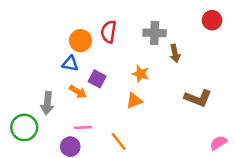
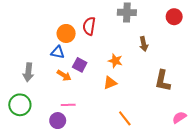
gray cross: (155, 33) -> (127, 12), moved
brown L-shape: (198, 98) -> (163, 81), turned 80
gray arrow: (47, 103) -> (28, 72), moved
orange line: (119, 142) -> (125, 118), moved

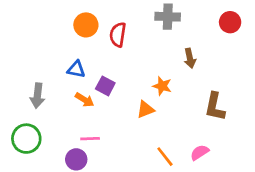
orange circle: (66, 33) -> (86, 25), moved
orange star: (115, 61) -> (162, 86), moved
pink semicircle: (179, 117) -> (200, 152), moved

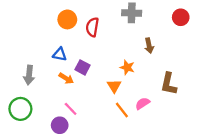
orange triangle: (146, 109) -> (114, 86), turned -40
pink line: (90, 139) -> (71, 109), turned 48
pink semicircle: (200, 152) -> (143, 103), moved
orange line: (165, 157) -> (122, 110), moved

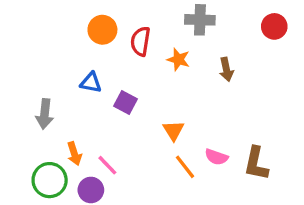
orange star: (127, 67) -> (178, 59), moved
orange arrow: (66, 78) -> (74, 154), moved, turned 40
brown L-shape: (169, 84) -> (256, 164), moved
pink semicircle: (143, 103) -> (216, 157), turned -128
green circle: (20, 109) -> (50, 180), moved

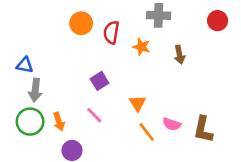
blue triangle: (91, 83) -> (25, 65), moved
purple square: (126, 102) -> (100, 81), turned 30
pink line: (107, 165) -> (94, 115), moved
green circle: (50, 180) -> (30, 122), moved

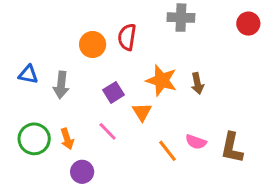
orange circle: (81, 23) -> (93, 44), moved
orange star: (141, 47) -> (161, 80), moved, size x1.5
brown arrow: (180, 55) -> (197, 83), moved
gray arrow: (35, 90) -> (61, 85), moved
orange triangle: (138, 103) -> (142, 112), moved

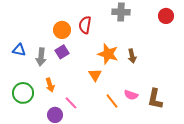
purple square: (114, 92) -> (62, 52), moved
pink line: (108, 131) -> (71, 103), moved
orange arrow: (67, 139) -> (50, 85), moved

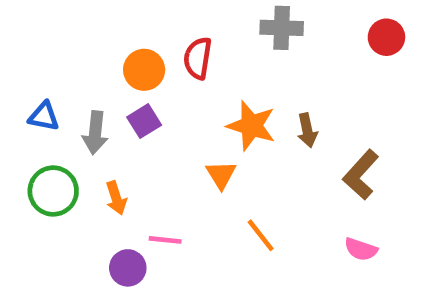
green circle: (23, 93) -> (53, 191), moved
pink semicircle: (131, 95) -> (361, 249), moved
brown L-shape: (155, 99) -> (361, 175), moved, turned 30
pink line: (71, 103) -> (165, 240), turned -40

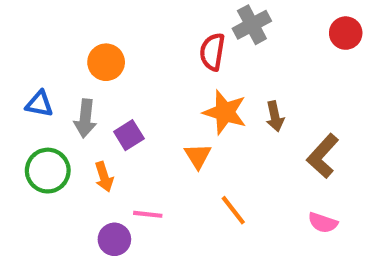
gray cross: (282, 28) -> (252, 25), turned -30
red semicircle: (198, 58) -> (212, 52), moved
orange circle: (144, 70) -> (106, 62), moved
purple square: (144, 121) -> (129, 135), moved

